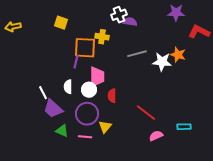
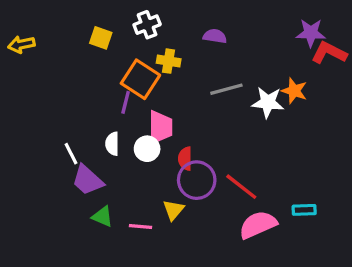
purple star: (176, 13) -> (311, 33), moved
white cross: (119, 15) -> (147, 25), moved
orange square: (85, 48) -> (140, 79), turned 30
purple circle: (87, 114) -> (197, 180), moved
pink semicircle: (156, 136) -> (258, 225), size x1.6

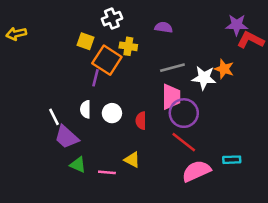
yellow square: (101, 38) -> (85, 41), moved
pink trapezoid: (160, 127) -> (171, 97), moved
purple circle: (197, 180) -> (184, 113), moved
yellow triangle: (174, 210) -> (132, 160), turned -42

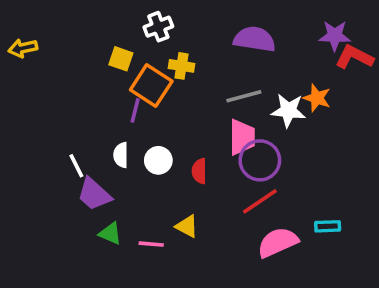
purple semicircle: (164, 27) -> (255, 39), moved, size x1.6
red line: (184, 142) -> (260, 201), turned -72

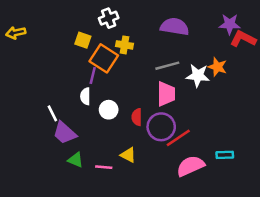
white semicircle: (121, 155) -> (85, 96), moved
purple circle: (260, 160) -> (161, 127), moved

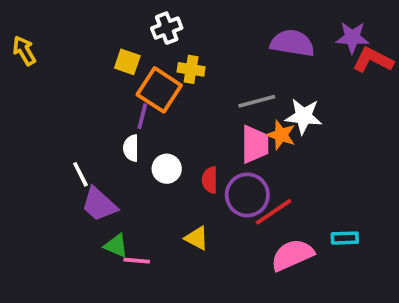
purple semicircle: (175, 27) -> (292, 43), moved
yellow arrow: (16, 33) -> (24, 51), turned 72
orange star: (217, 67) -> (281, 135), moved
pink line: (104, 167) -> (137, 261), moved

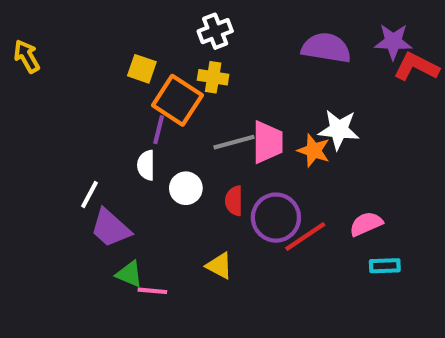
white cross: (167, 28) -> (215, 31), moved
gray line: (257, 101) -> (234, 142), moved
pink trapezoid: (255, 144) -> (268, 142), moved
white line: (80, 174) -> (89, 195), turned 55
pink semicircle: (292, 255) -> (366, 224), moved, size x0.7

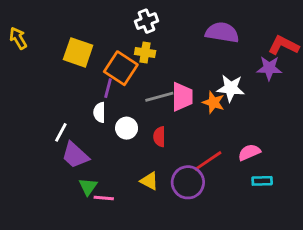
purple star: (393, 42) -> (269, 68), moved
yellow square: (142, 69) -> (78, 52), moved, size x1.5
purple circle: (276, 218) -> (188, 182), moved
green triangle: (129, 274) -> (88, 187), turned 42

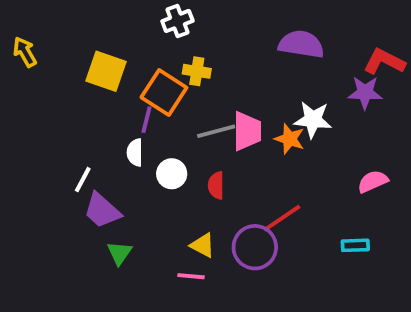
white cross: (147, 21) -> (177, 21), moved
pink semicircle: (249, 152) -> (373, 181), moved
pink line: (104, 198) -> (191, 276), moved

